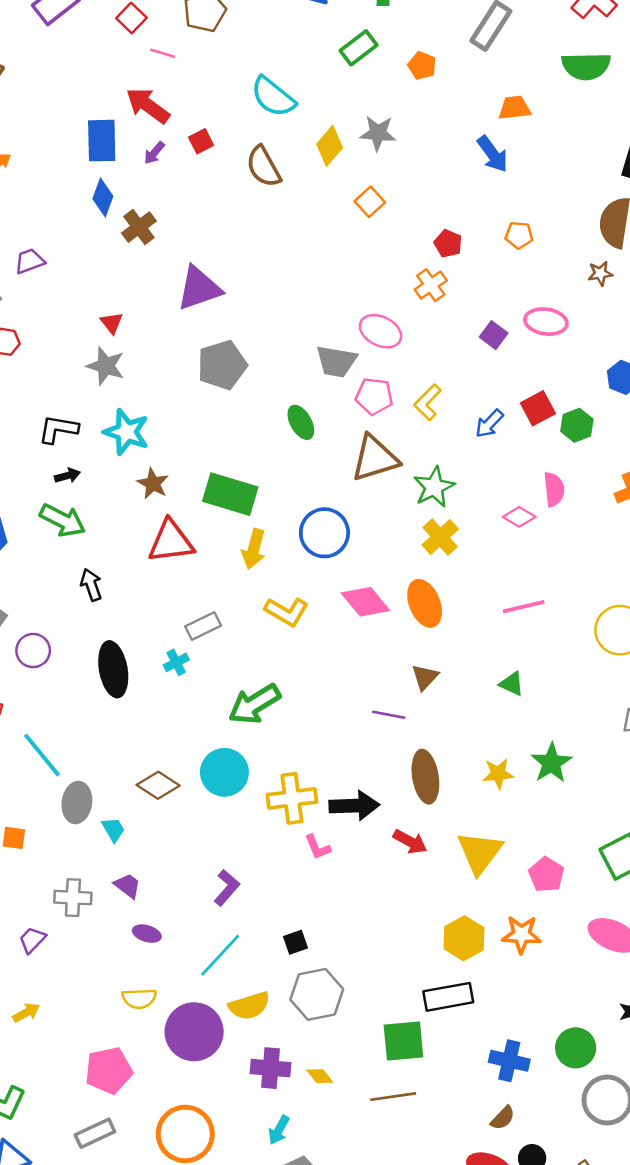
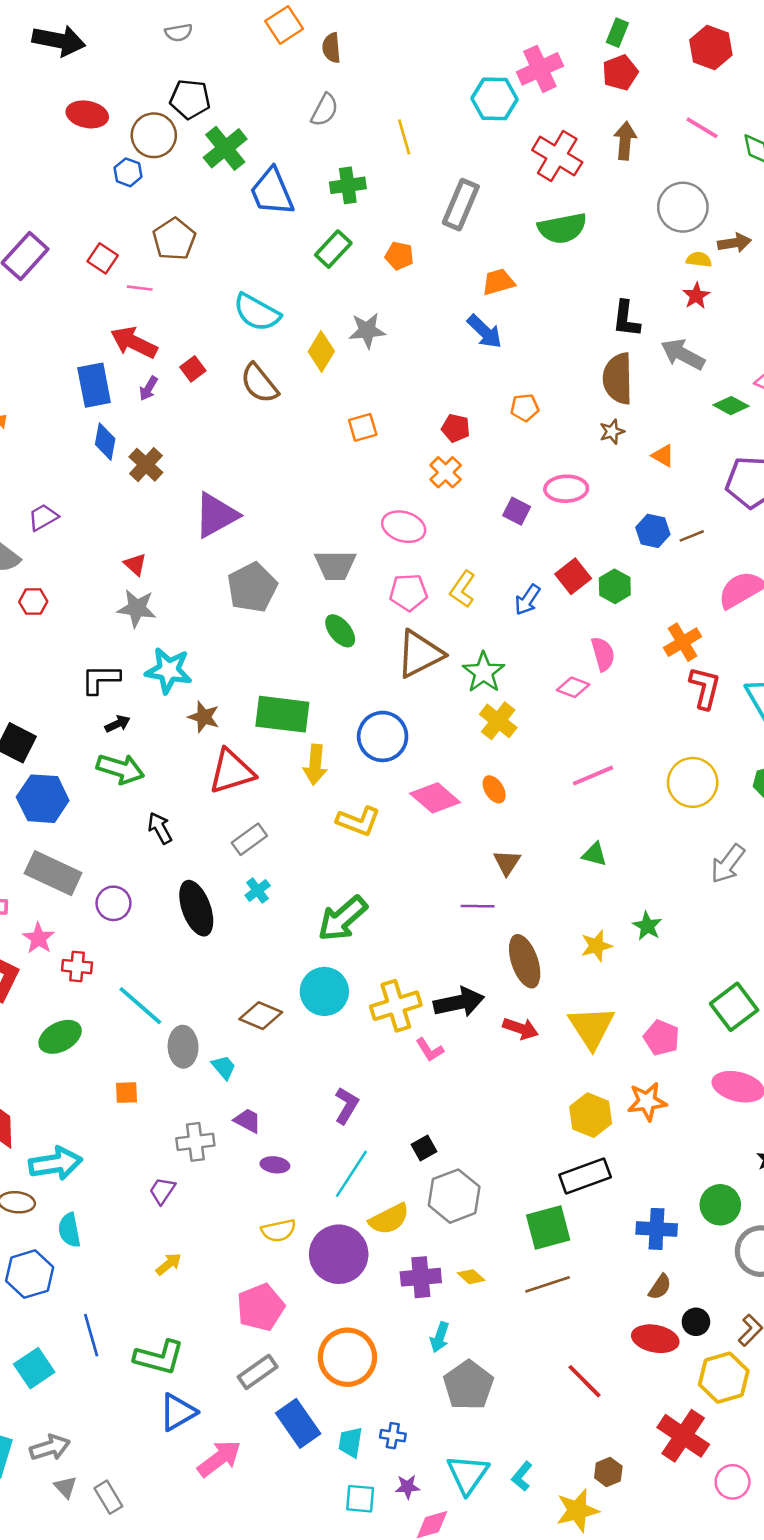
orange square: (370, 202) -> (363, 427), moved, turned 36
gray trapezoid: (336, 361) -> (335, 565), moved
orange ellipse: (425, 603) -> (494, 789), size x0.6
gray rectangle: (203, 626) -> (249, 839), moved
green star: (551, 763) -> (647, 926), size x0.7

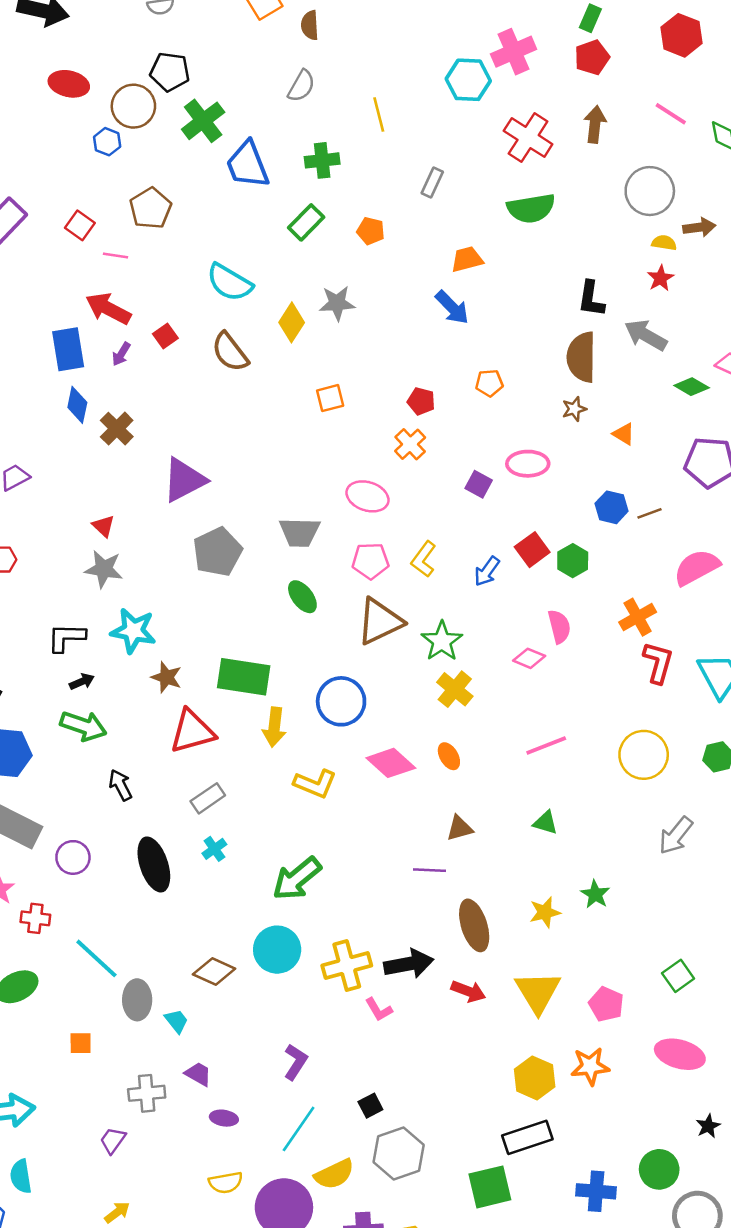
gray rectangle: (461, 205) -> (432, 182), size x0.6
brown triangle: (507, 862) -> (460, 828), turned 40
green square: (734, 1007) -> (678, 976), size x0.7

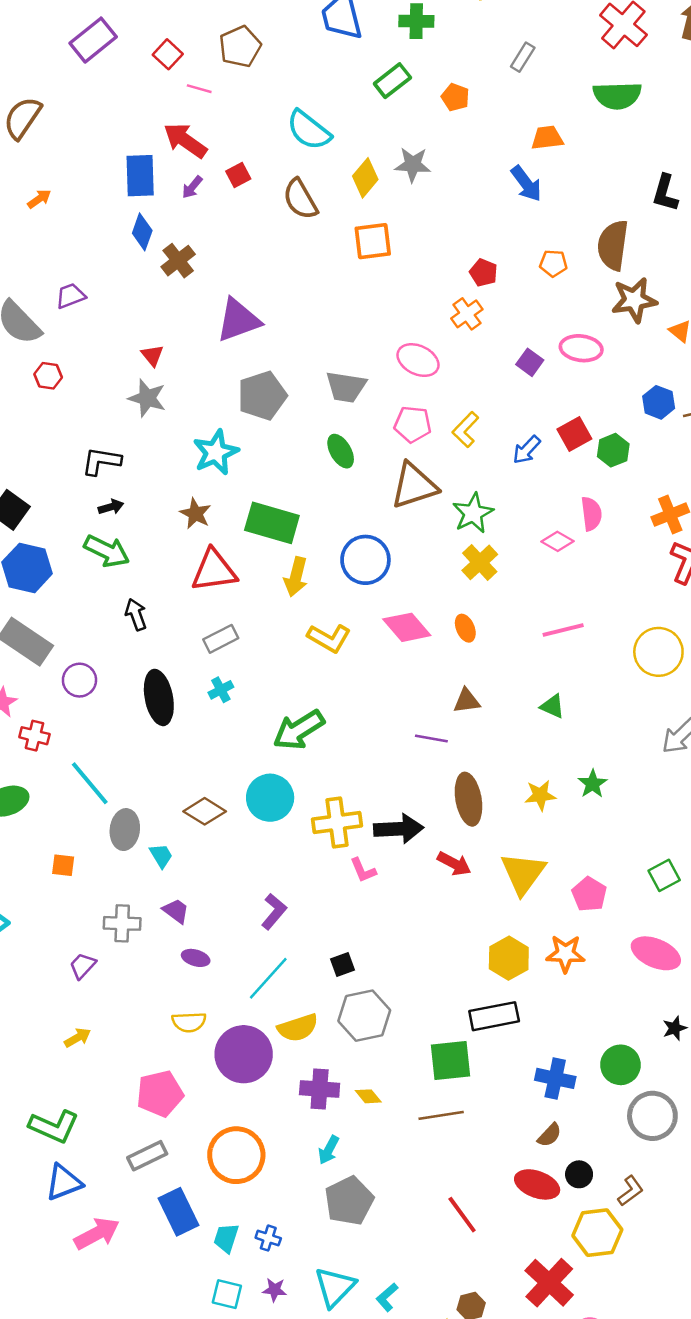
brown semicircle: (581, 357) -> (613, 245), moved
orange square: (330, 398) -> (373, 241), moved, size x1.4
brown star: (574, 409) -> (634, 300), size x1.8
cyan star: (133, 631) -> (216, 452), moved, turned 30

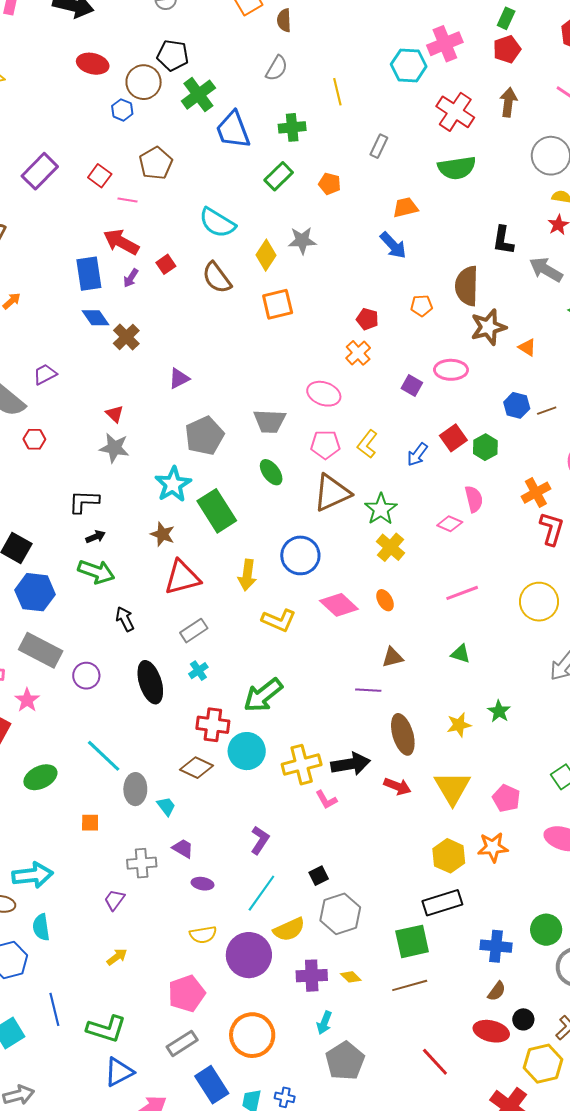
blue diamond: (142, 232) -> (95, 318), turned -48
purple triangle: (238, 320) -> (179, 378), size x0.6
green rectangle: (272, 523) -> (217, 511), moved, turned 48
red cross: (34, 736) -> (213, 725), moved, size x1.4

